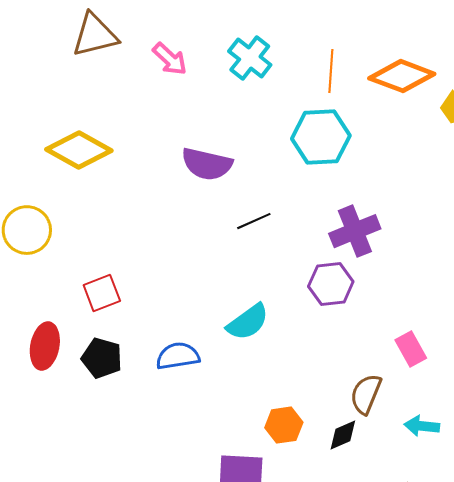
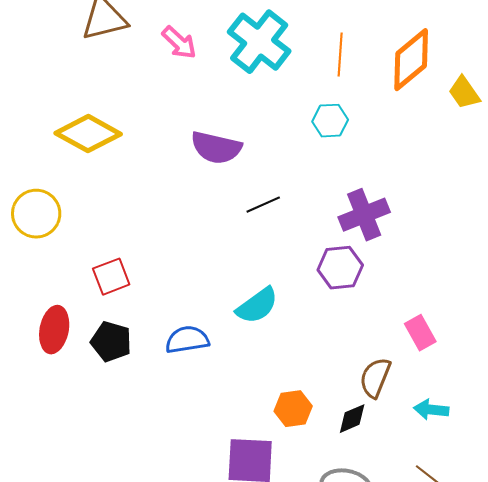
cyan cross: (250, 58) -> (259, 42), size x1.4
orange diamond: (402, 76) -> (411, 60), turned -60
cyan hexagon: (321, 137) -> (330, 121), size x0.6

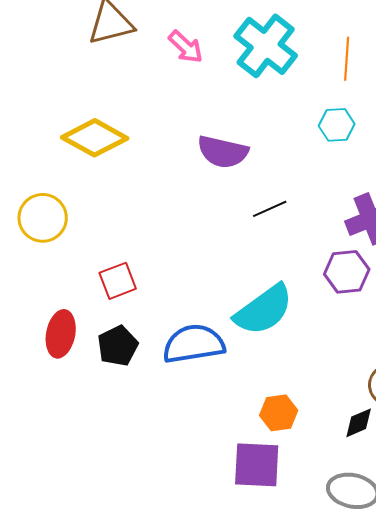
cyan semicircle: (257, 306) -> (264, 310), size x1.4
blue semicircle: (187, 340) -> (194, 344), size x1.4
black pentagon: (111, 342) -> (118, 346), turned 30
orange hexagon: (293, 409) -> (279, 413), moved

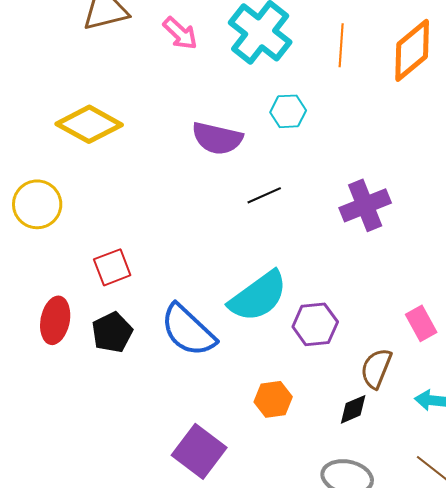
cyan hexagon: (337, 125) -> (288, 111), moved
purple hexagon: (347, 272) -> (315, 324), moved
blue semicircle: (194, 344) -> (188, 330), turned -128
purple square: (257, 465) -> (199, 451), moved, turned 34

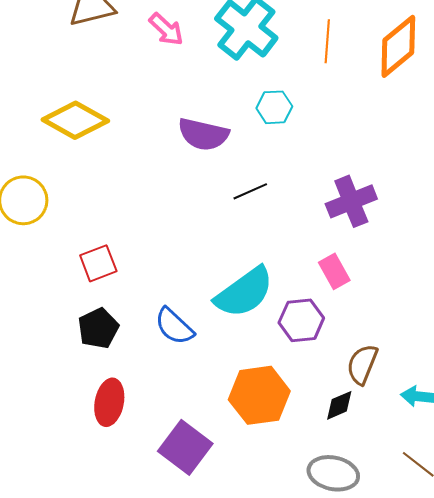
red ellipse: (55, 320) -> (109, 402), moved
pink rectangle: (421, 323) -> (334, 271), moved
blue semicircle: (188, 330) -> (174, 326), size x0.7
orange hexagon: (273, 399) -> (259, 395), size x1.6

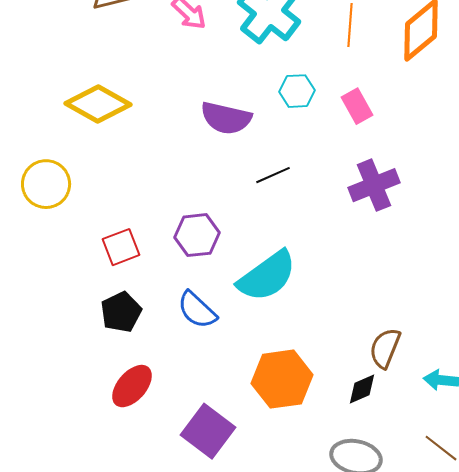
pink rectangle: (334, 271) -> (357, 106), moved
purple hexagon: (301, 320) -> (197, 235), moved
red ellipse: (109, 402) -> (132, 386), turned 30

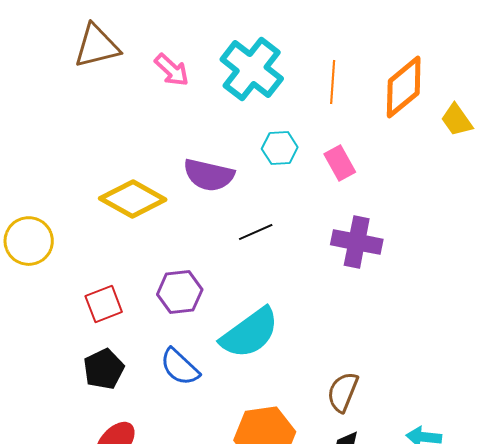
yellow diamond: (98, 104) -> (133, 199), moved
purple cross: (374, 185) -> (357, 242), turned 33
brown semicircle: (385, 348) -> (343, 392), moved

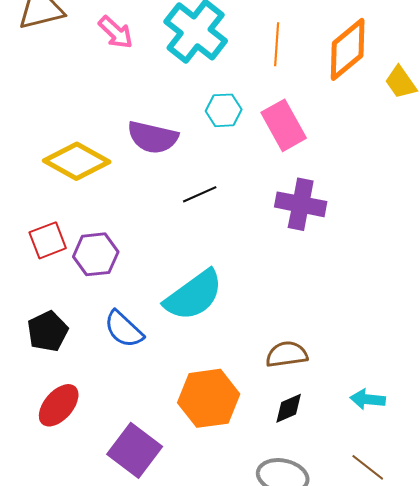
pink rectangle: (340, 163) -> (284, 125), size x1.4
purple hexagon: (180, 292) -> (96, 254), moved
red square: (104, 304) -> (48, 240), moved
brown semicircle: (343, 392) -> (287, 354), turned 60

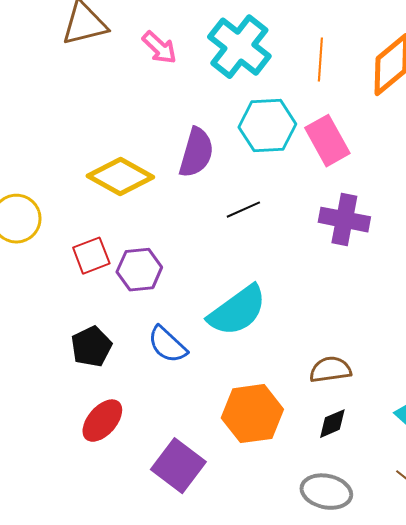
cyan hexagon: (224, 110) -> (267, 126), size x1.6
purple semicircle: (153, 137) -> (196, 153), turned -87

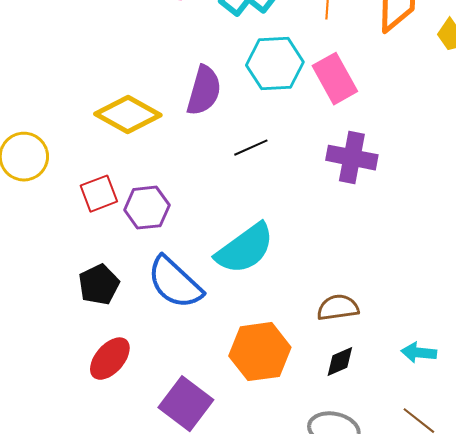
blue semicircle: (167, 345) -> (175, 283), size x1.4

